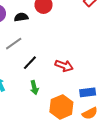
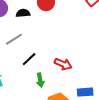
green arrow: (34, 87) -> (40, 80), moved

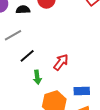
red arrow: (63, 64) -> (61, 62), turned -78

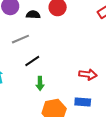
red arrow: (61, 62) -> (88, 75), moved, turned 54

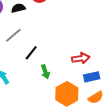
red arrow: (88, 75) -> (81, 58), moved

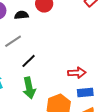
green arrow: (45, 72) -> (29, 88), moved, size x1.5

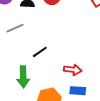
black line: (29, 61) -> (40, 52), moved

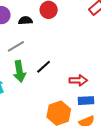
green arrow: (23, 77) -> (19, 71), moved

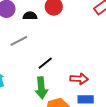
green arrow: (19, 71) -> (41, 88), moved

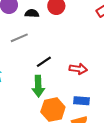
red arrow: (79, 79) -> (78, 69), moved

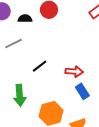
green arrow: (38, 86) -> (20, 95), moved
blue rectangle: (82, 101) -> (82, 91), moved, turned 56

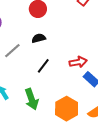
black semicircle: (25, 19) -> (39, 38), moved

